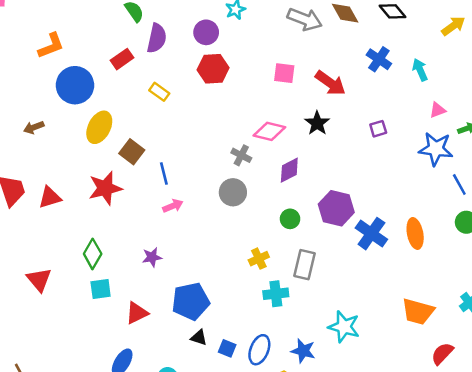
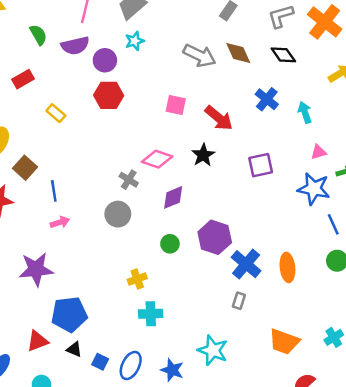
purple semicircle: (157, 38) -> (75, 46), moved, turned 60
purple square: (378, 129) -> (261, 165), size x1.5
purple star: (152, 257) -> (36, 269), size x1.8
gray rectangle: (304, 265) -> (239, 301), moved, size x0.6
red triangle: (137, 313) -> (37, 341), moved

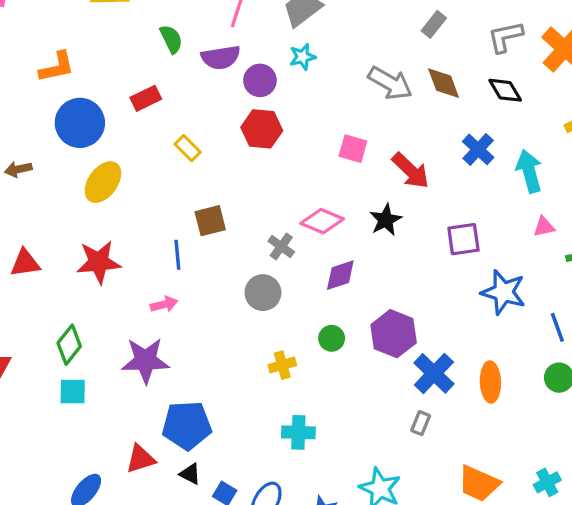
cyan arrow: (305, 112) -> (529, 171), size x1.4
brown square: (25, 168) -> (210, 221), moved, turned 30
blue star: (314, 189) -> (503, 292), moved
pink arrow: (60, 222) -> (164, 304), moved
yellow cross: (137, 279) -> (282, 365), moved

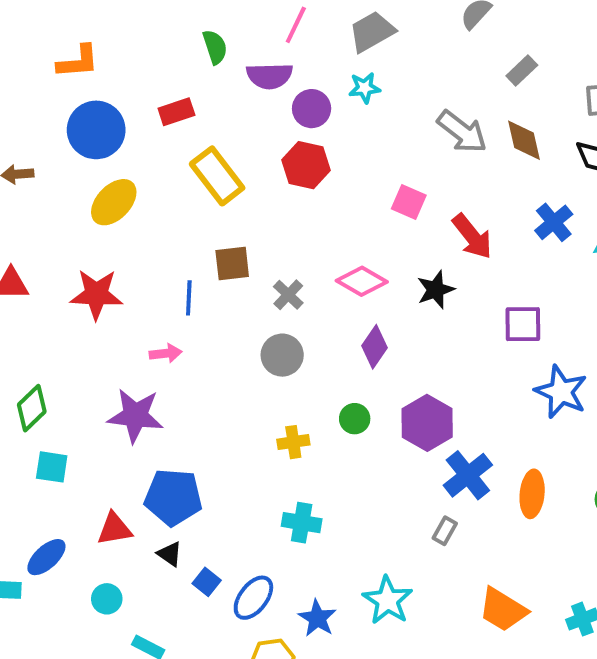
yellow rectangle: (188, 148) -> (217, 176), size x1.8
gray cross: (281, 246) -> (288, 295), moved
purple diamond: (340, 275) -> (375, 347), turned -45
green diamond: (69, 345) -> (32, 408), moved
cyan square: (73, 391) -> (52, 467), moved

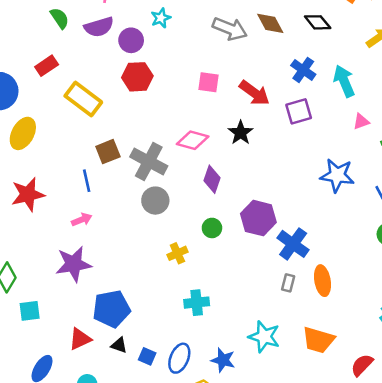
gray cross: (288, 295) -> (149, 161), size x1.8
purple square: (523, 324) -> (299, 111), moved
orange ellipse: (532, 494) -> (322, 281), moved
orange trapezoid: (503, 610) -> (318, 340), moved

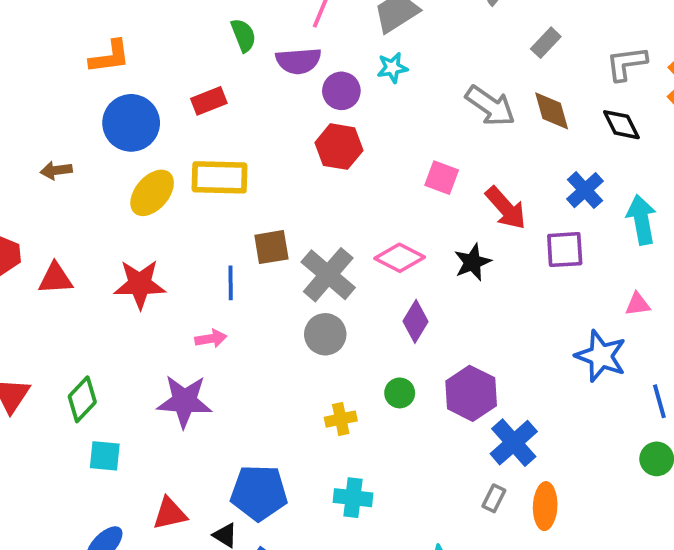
yellow rectangle: (83, 99) -> (220, 177), moved, turned -48
pink triangle: (361, 122) -> (638, 304), moved
blue pentagon: (111, 309) -> (259, 493), moved

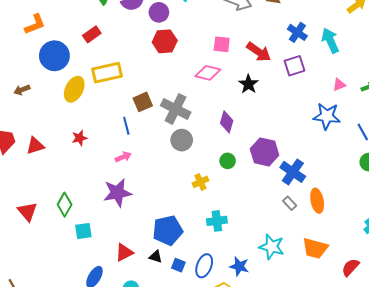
pink diamond: (400, 258) -> (208, 73), moved
red star: (140, 284) -> (80, 138), size x0.6
gray rectangle: (494, 498) -> (290, 203), turned -56

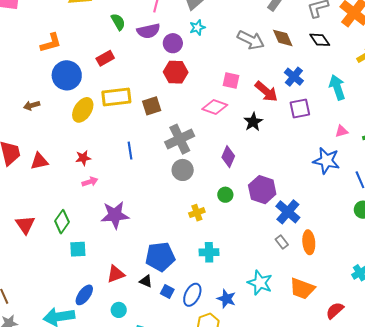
blue cross: (297, 32) -> (294, 77), moved
brown square: (143, 102) -> (152, 106), moved
gray cross: (176, 109) -> (180, 139), turned 32
pink arrow: (123, 157) -> (90, 182), moved

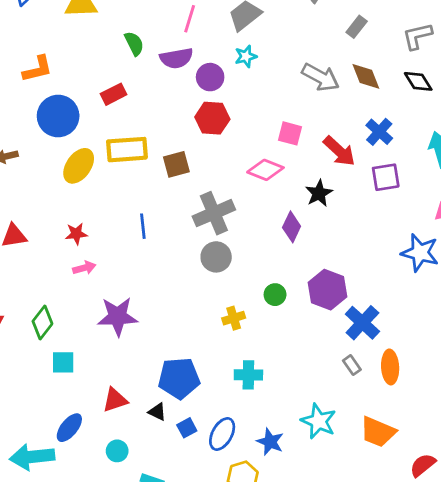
purple diamond: (228, 157) -> (292, 227), moved
blue square: (167, 291) -> (187, 428), turned 32

